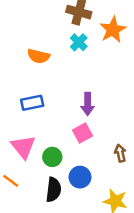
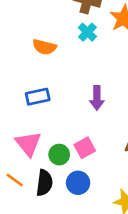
pink square: (83, 133) -> (85, 148), moved
blue circle: (80, 177) -> (78, 183), moved
black semicircle: (54, 190) -> (44, 183), moved

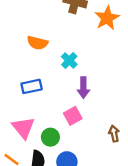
cyan cross: (87, 32) -> (69, 61), moved
pink square: (85, 148) -> (73, 116), moved

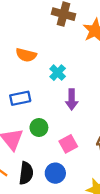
pink square: (73, 116) -> (68, 144), moved
green circle: (50, 137) -> (39, 128), moved

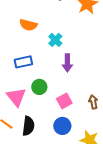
blue circle: (55, 173) -> (62, 126), moved

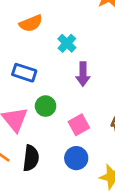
orange semicircle: (28, 25) -> (31, 23), turned -36
blue rectangle: (23, 62) -> (24, 73), turned 30

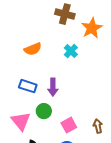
cyan cross: (67, 43) -> (71, 51), moved
purple arrow: (83, 74) -> (53, 87), moved

